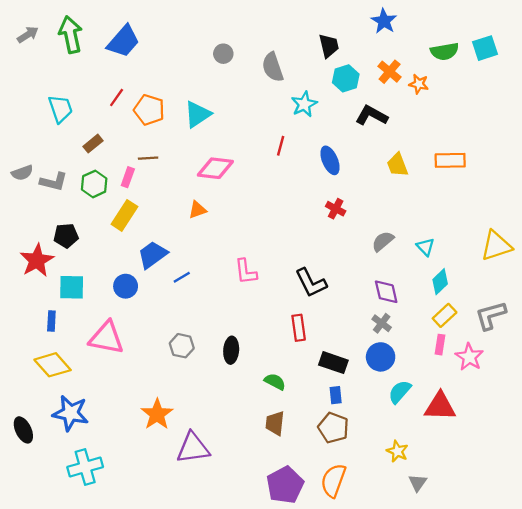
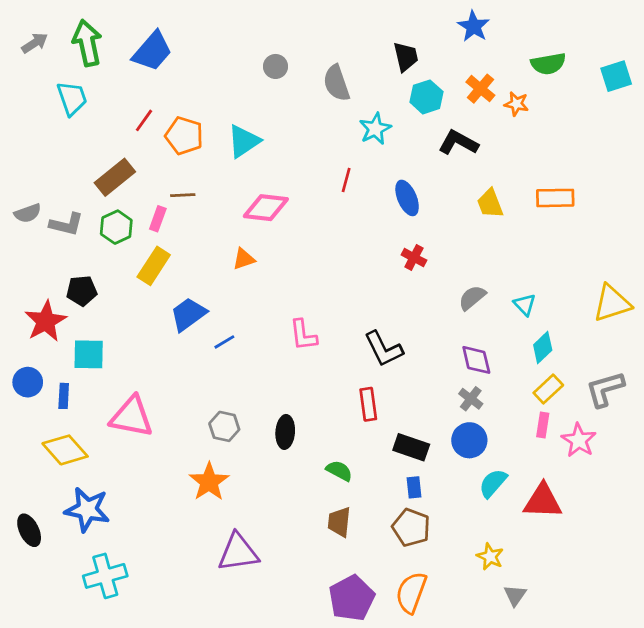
cyan square: (485, 48) -> (616, 76), moved
cyan trapezoid: (60, 109) -> (72, 98), moved
brown rectangle: (93, 144) -> (115, 177), size x1.6
blue circle: (126, 286) -> (28, 382), moved
orange star: (157, 414) -> (209, 482), moved

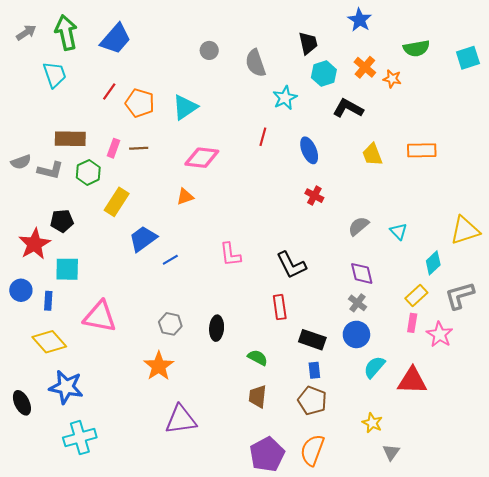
brown rectangle: (115, 177) -> (70, 139), moved, turned 40
pink rectangle: (158, 219) -> (113, 148), moved
cyan diamond: (543, 348) -> (433, 263), moved

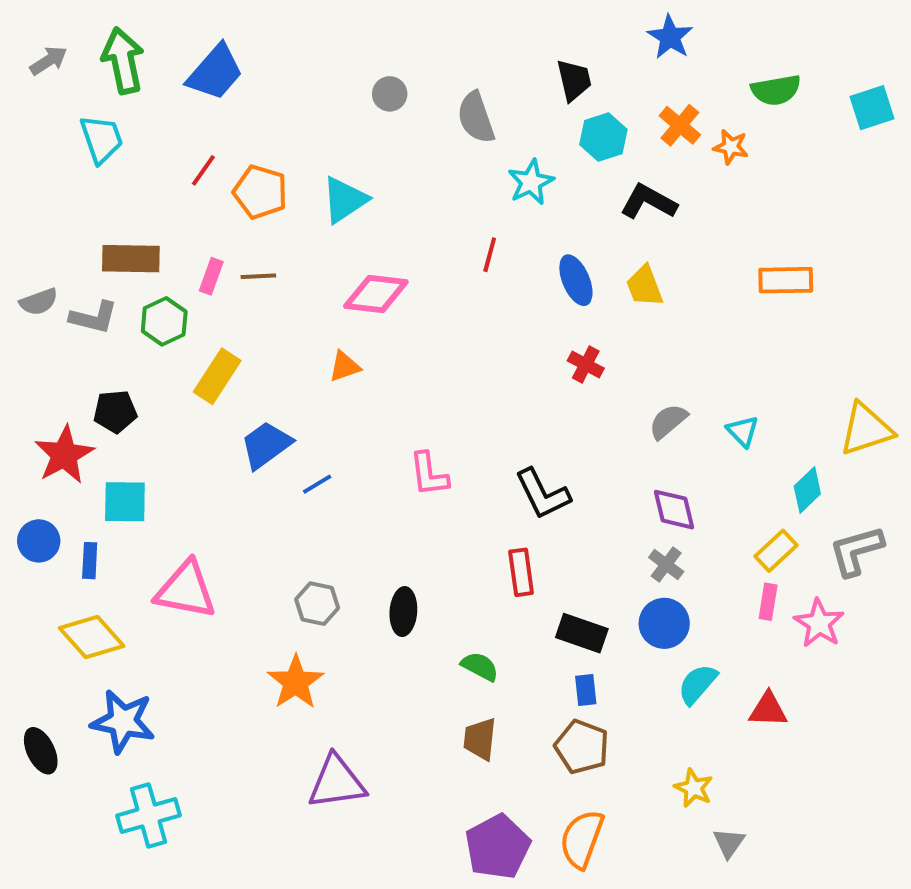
yellow trapezoid: (372, 155) -> (645, 286), moved
red triangle: (412, 381) -> (768, 710), size x0.7

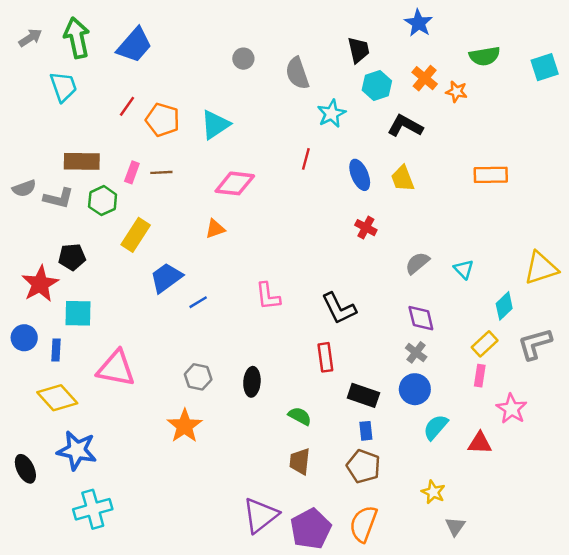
pink star: (819, 623) -> (512, 409), moved
purple triangle: (337, 782) -> (261, 515), moved, turned -30

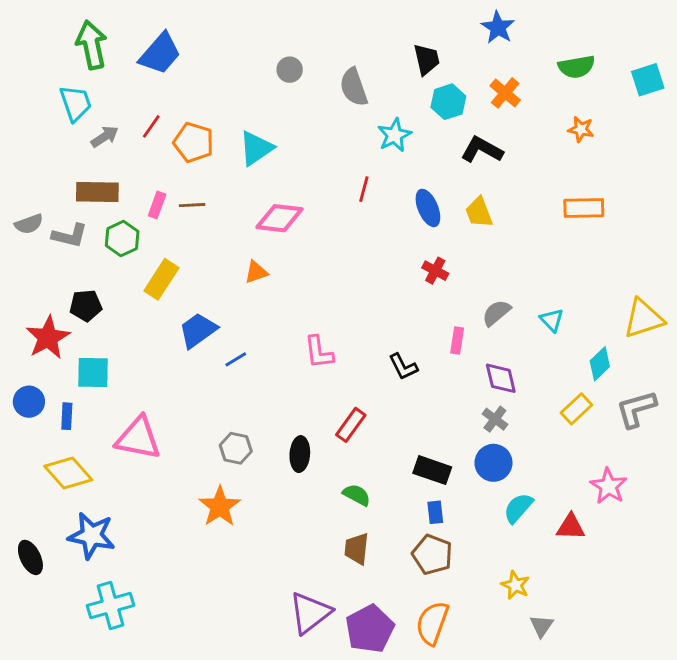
gray arrow: (30, 38) -> (105, 137), moved
orange star: (456, 92) -> (581, 129), moved
black L-shape: (339, 308) -> (403, 367), size x0.7
red rectangle: (325, 357) -> (351, 425), moved, turned 44
pink rectangle: (480, 376) -> (457, 340), moved

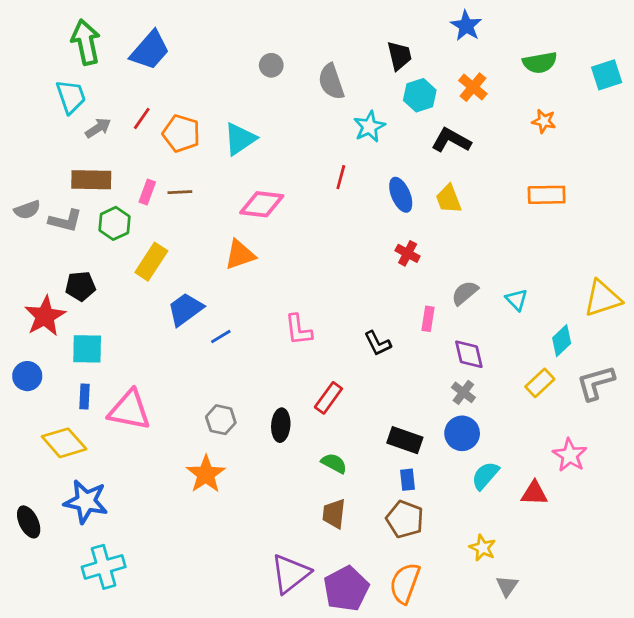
orange triangle: (256, 272) -> (240, 255), size x1.4
blue rectangle: (67, 416) -> (84, 397), moved

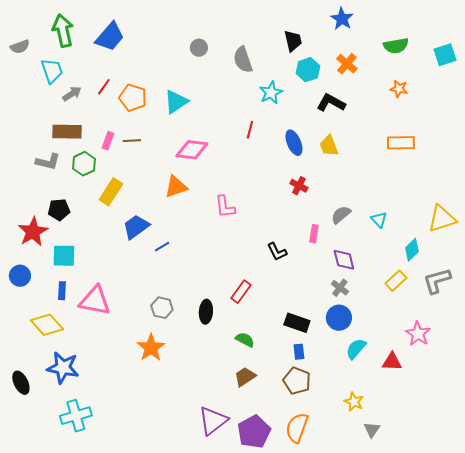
gray semicircle: (27, 210) -> (20, 47), moved
pink L-shape: (299, 330) -> (225, 207), moved
brown trapezoid: (334, 514) -> (245, 377), turned 50

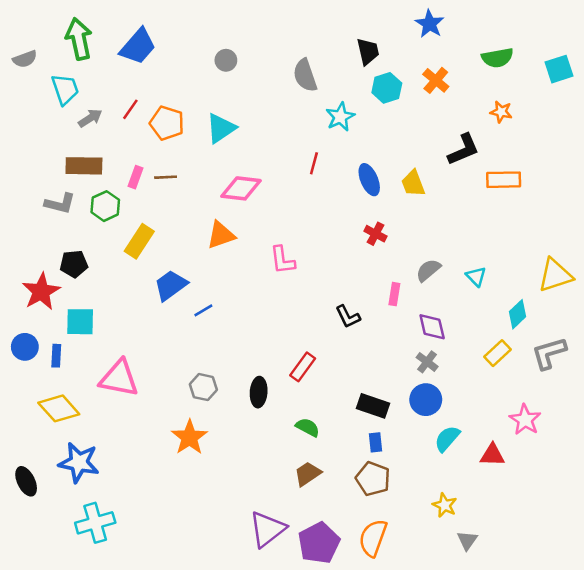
gray circle: (199, 48) -> (226, 60), moved
black L-shape: (331, 103) -> (463, 150), moved, turned 128
blue rectangle: (62, 291) -> (56, 356), moved

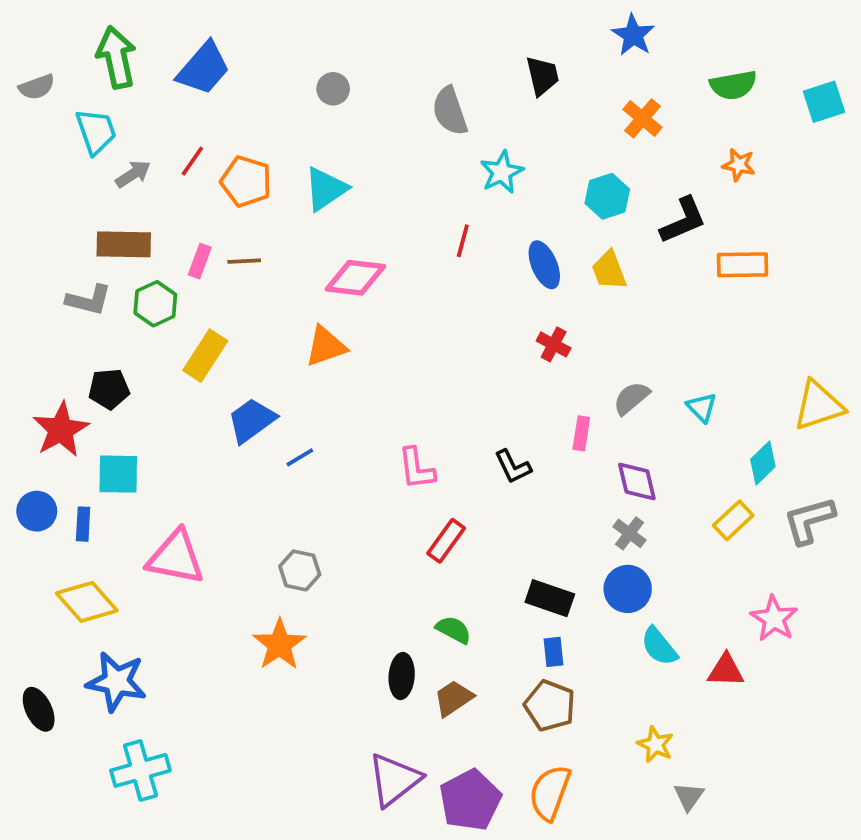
cyan hexagon: (387, 88) -> (607, 196), moved
pink L-shape: (282, 260) -> (416, 469), moved
black ellipse: (259, 392) -> (402, 676), moved
cyan semicircle: (447, 439) -> (659, 646), turned -80

